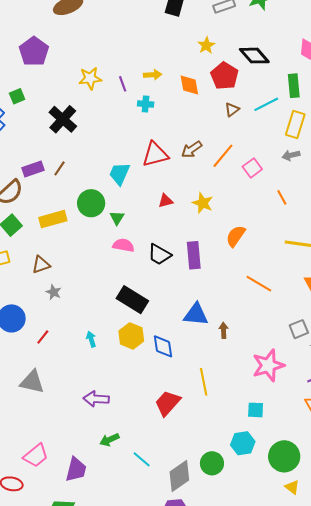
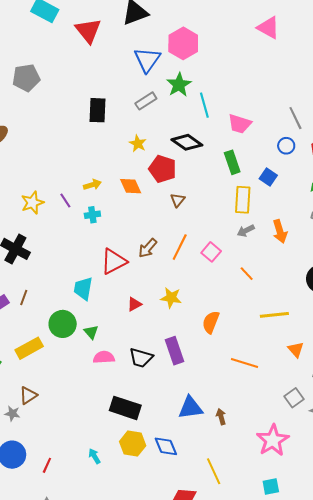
cyan line: (266, 104) -> (204, 105), moved, turned -65
gray star: (54, 292) -> (12, 413), moved

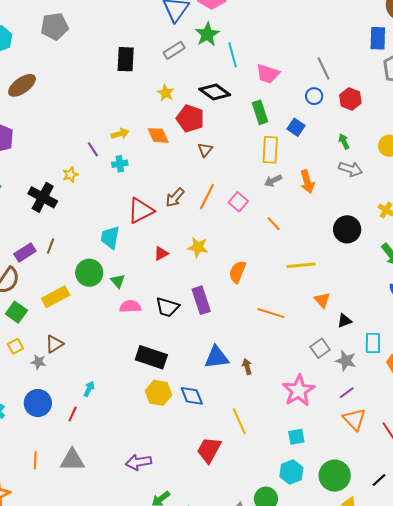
yellow star: (32, 203) -> (70, 175), moved, size x0.7
cyan arrow: (94, 456) -> (89, 389), moved, turned 56

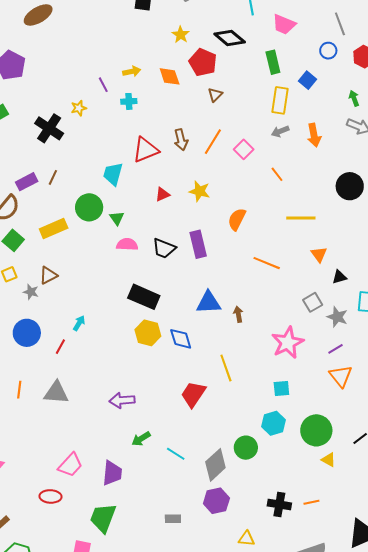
brown arrow: (175, 198) -> (181, 140), turned -60

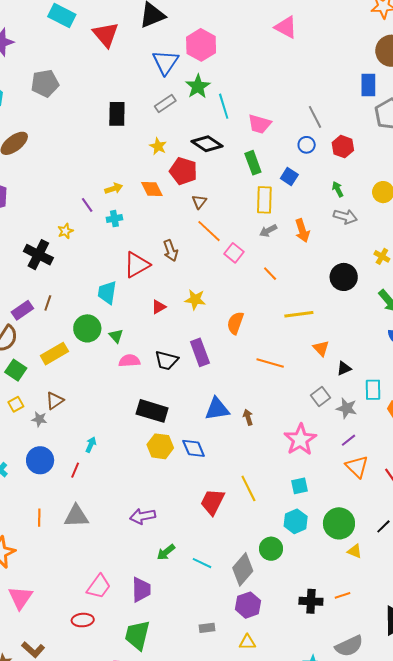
orange line: (213, 142) -> (209, 231), moved, turned -72
yellow line: (226, 368) -> (248, 488), moved
yellow triangle: (246, 539) -> (247, 642), moved

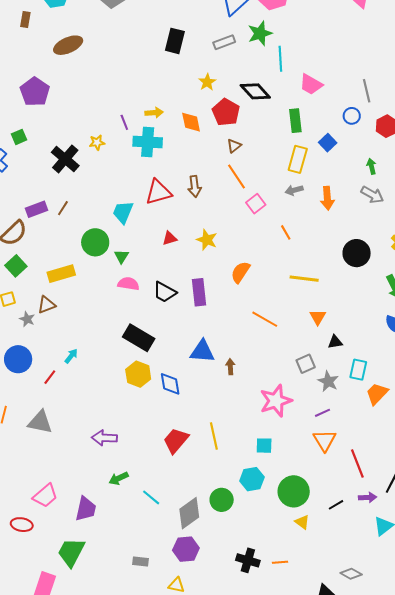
cyan cross: (114, 219) -> (148, 142), size x1.8
yellow rectangle: (54, 354) -> (61, 274), moved

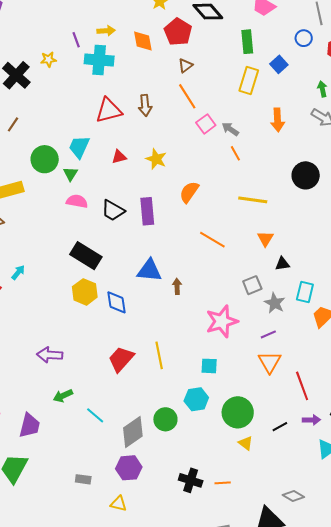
gray arrow: (294, 190) -> (230, 129), moved, turned 48
cyan trapezoid: (123, 212) -> (79, 147), moved

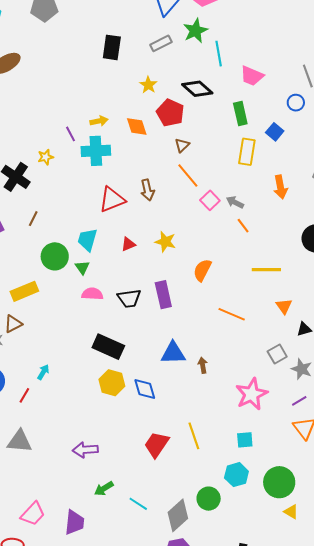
brown line: (13, 124) -> (33, 219), moved
black trapezoid: (113, 210) -> (129, 298), turned -30

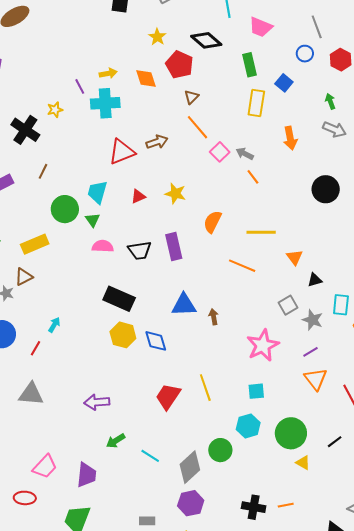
brown arrow: (147, 190) -> (157, 142), turned -95
yellow line: (266, 270) -> (261, 232), moved

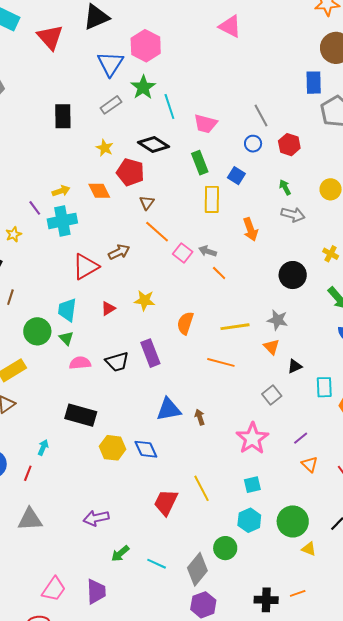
black rectangle: (119, 299) -> (81, 415), moved
gray star: (312, 320) -> (278, 320), moved
orange triangle: (316, 379) -> (310, 464), size x0.7

